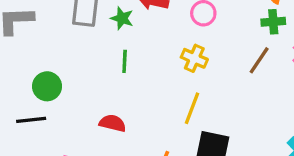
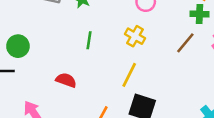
green line: (125, 61) -> (89, 40), moved

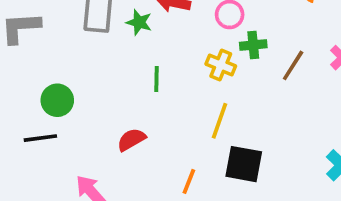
green cross: (200, 14) -> (253, 45), moved
red semicircle: (66, 80) -> (131, 140), turned -42

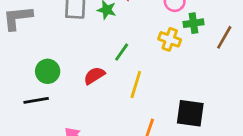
green line: (156, 79) -> (122, 52), turned 36
yellow line: (220, 121) -> (136, 84), moved
red semicircle: (131, 140) -> (94, 76), moved

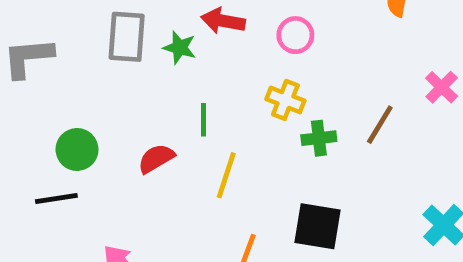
green cross: (194, 23) -> (319, 138), moved
brown line: (224, 37) -> (380, 125), moved
green line: (122, 52) -> (203, 120), turned -36

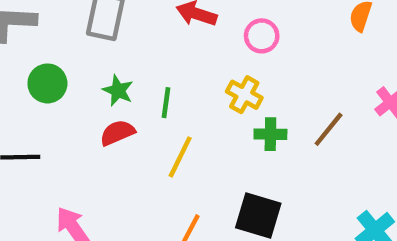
green star: (180, 48) -> (118, 91), moved
green circle: (77, 149) -> (47, 83), moved

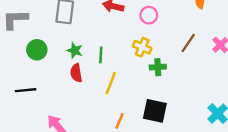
brown line: (329, 129) -> (188, 43), moved
red semicircle: (117, 133) -> (76, 73), turned -72

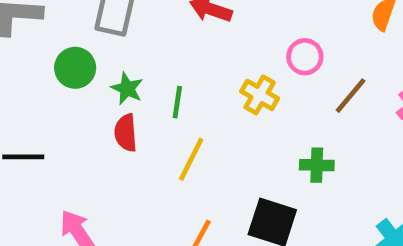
pink circle: (149, 15) -> (305, 57), moved
green circle: (37, 50) -> (75, 68), moved
green cross: (158, 67) -> (317, 165), moved

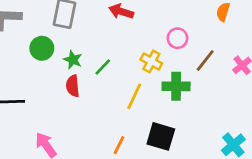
green line: (177, 102) -> (103, 67), turned 36
yellow line: (191, 159) -> (134, 96), moved
green cross: (317, 165) -> (176, 86), moved, size x1.4

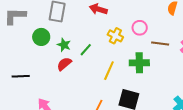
brown line: (205, 60) -> (160, 44), turned 60
yellow cross: (151, 61) -> (115, 36), moved
red semicircle: (73, 86) -> (64, 64), turned 56

